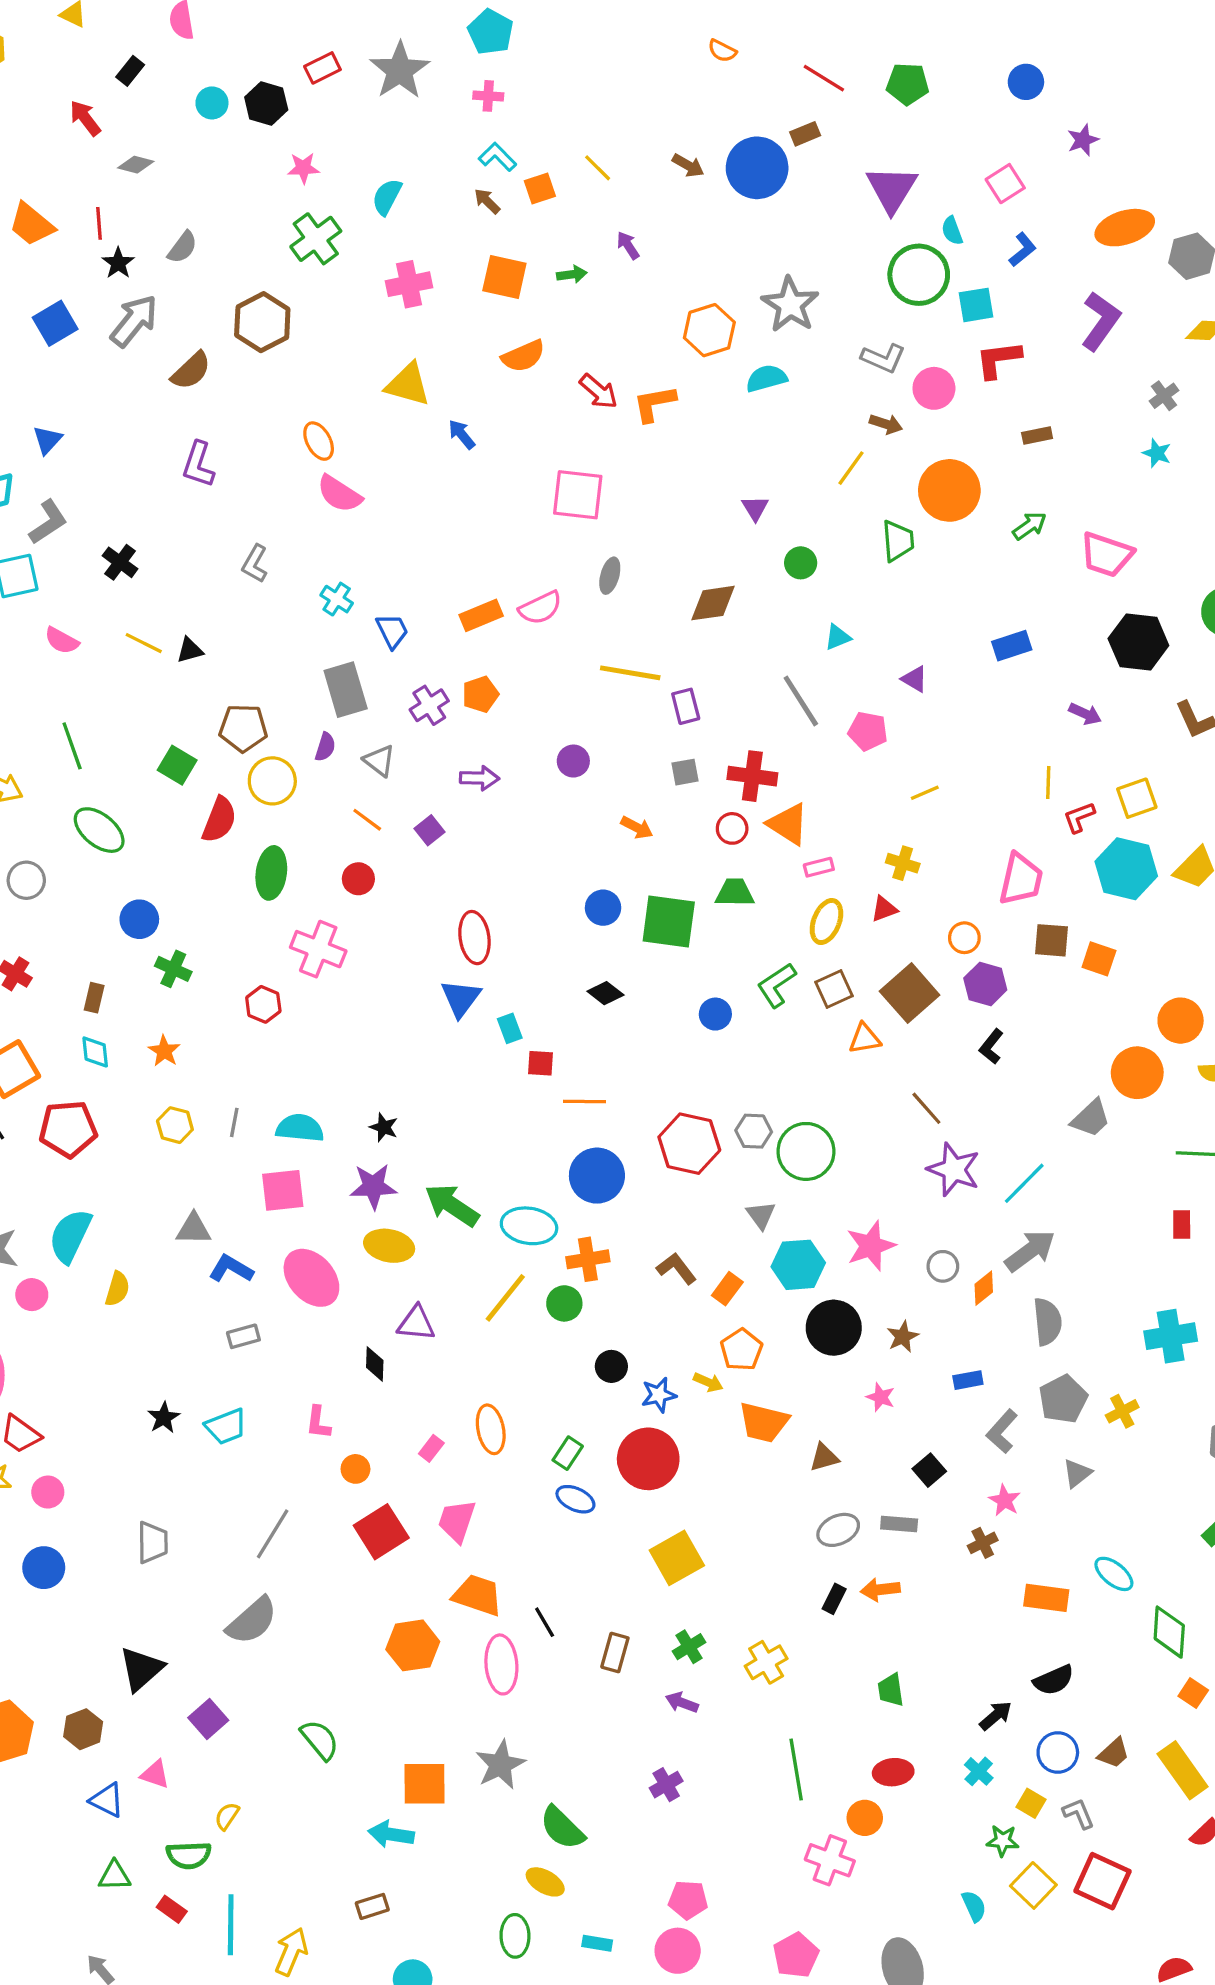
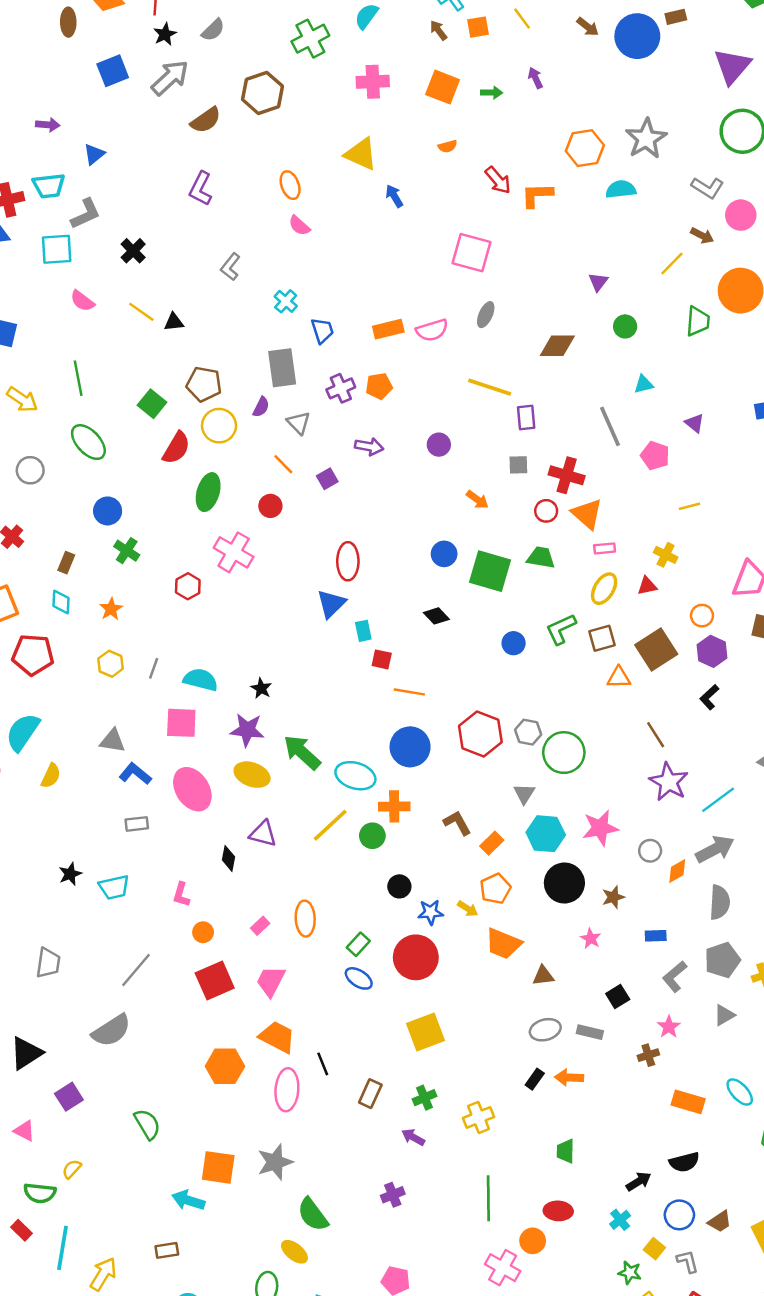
orange semicircle: (523, 356) -> (447, 146), size x0.6
pink semicircle: (339, 494) -> (299, 226), size x0.7

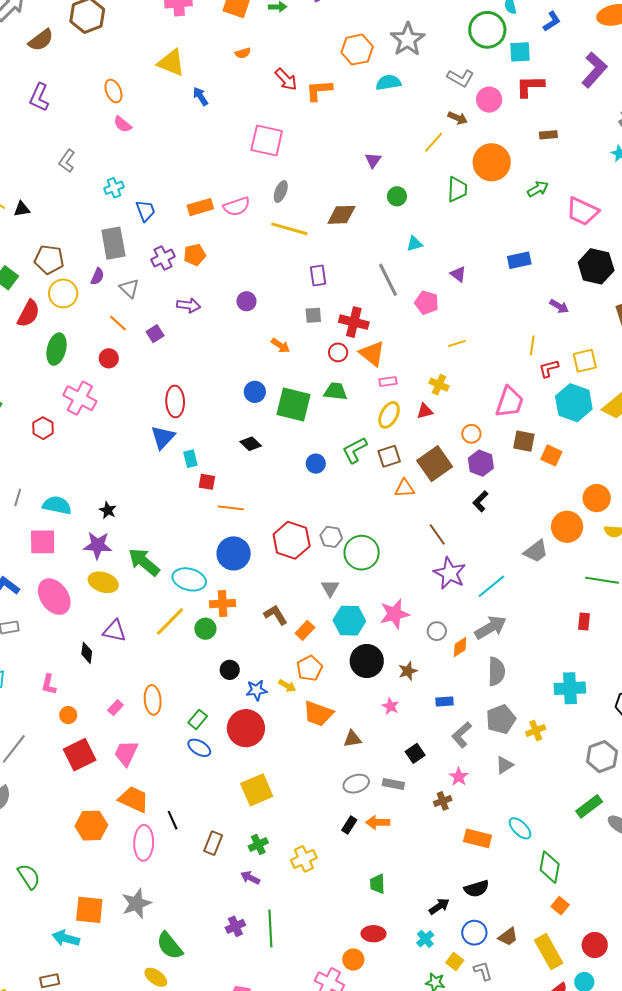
cyan cross: (286, 301) -> (114, 188), turned 30
yellow line: (490, 387) -> (289, 229), moved
green line: (488, 1198) -> (270, 928), moved

